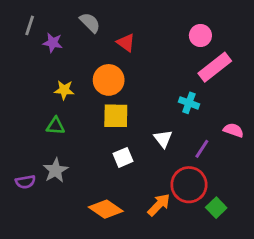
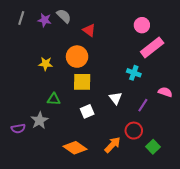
purple star: (53, 43) -> (45, 20), moved
green triangle: (56, 126) -> (54, 99), moved
red circle: (189, 185) -> (134, 131), size x0.7

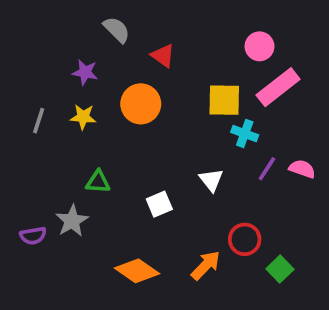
gray line: (21, 18) -> (39, 121), moved
purple star: (45, 20) -> (85, 72), moved
yellow square: (82, 82) -> (224, 100), moved
purple line: (143, 105) -> (267, 169), moved

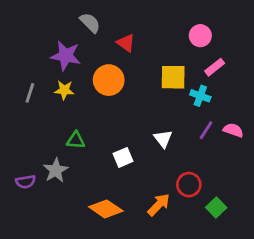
purple star: (85, 72) -> (66, 56), size x1.5
pink rectangle: (278, 87) -> (215, 67), size x0.6
cyan cross: (245, 134) -> (200, 96), moved

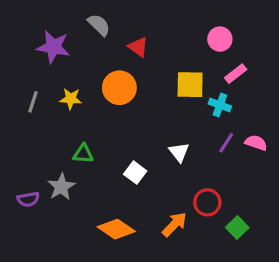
purple star: (66, 56) -> (53, 47), moved
white square: (123, 157) -> (135, 173), turned -30

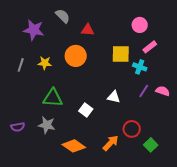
red triangle: (138, 47) -> (88, 30), turned -32
white triangle: (179, 152) -> (114, 97), turned -40
green triangle: (83, 154) -> (53, 98), size x1.5
gray star: (61, 187) -> (47, 125), moved, turned -30

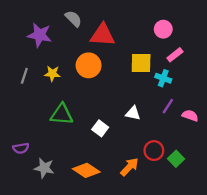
red triangle: (88, 30) -> (103, 35), size x1.6
pink semicircle: (163, 91) -> (190, 116), moved
gray star: (47, 125) -> (44, 168), moved
green square: (151, 145) -> (176, 159), moved

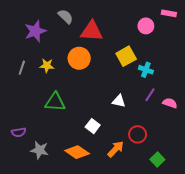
purple star: (40, 35) -> (35, 31), turned -30
pink rectangle: (175, 55) -> (169, 13), moved, turned 48
yellow square: (141, 63) -> (126, 56), turned -30
white square: (100, 128) -> (93, 126), moved
green square: (176, 159) -> (157, 159), moved

